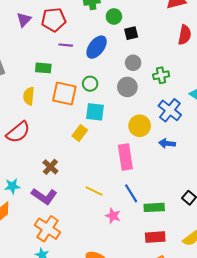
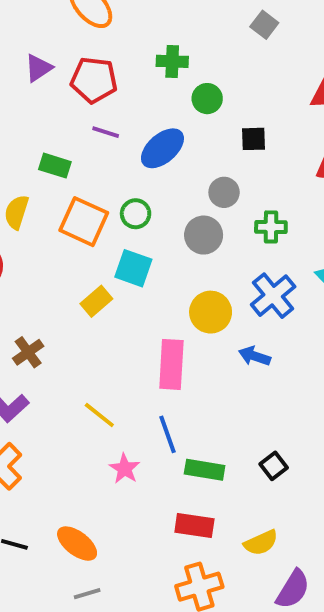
black square: (131, 33) -> (253, 139), moved

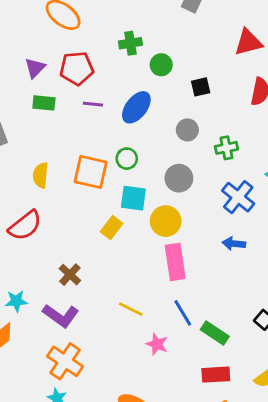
green rectangle: (55, 166) -> (44, 103), moved
gray circle: (204, 235) -> (179, 178), moved
yellow circle: (211, 312) -> (166, 221), moved
green rectangle: (205, 470) -> (215, 333), turned 36

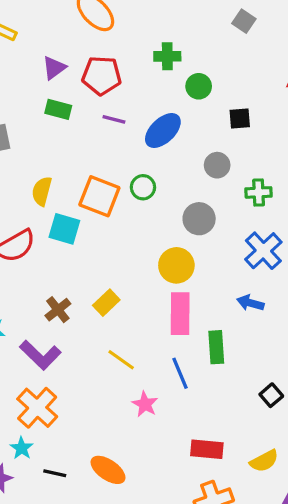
cyan square: (133, 198) -> (64, 229), moved
yellow rectangle: (112, 228) -> (106, 303), moved
green rectangle: (215, 333) -> (216, 347), moved, turned 44

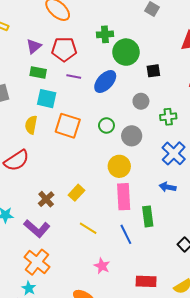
green circle: (199, 86) -> (126, 52), size x1.6
green circle: (143, 187) -> (106, 125), moved
cyan square: (64, 229) -> (47, 99), moved
pink star: (145, 404) -> (102, 266), moved

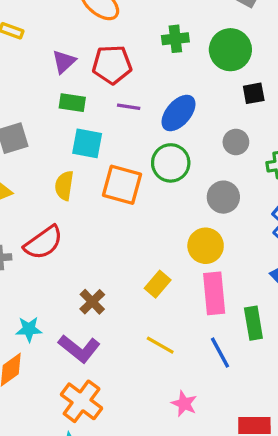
green circle: (126, 52) -> (230, 50), moved
green circle: (106, 125) -> (171, 163), moved, size x1.5
yellow rectangle: (76, 193) -> (158, 284), moved

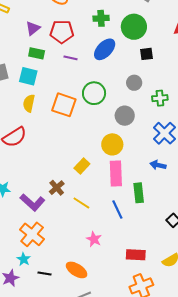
blue ellipse: (179, 113) -> (105, 49), moved
cyan square: (87, 143) -> (28, 76), moved
brown cross: (92, 302) -> (57, 188), moved

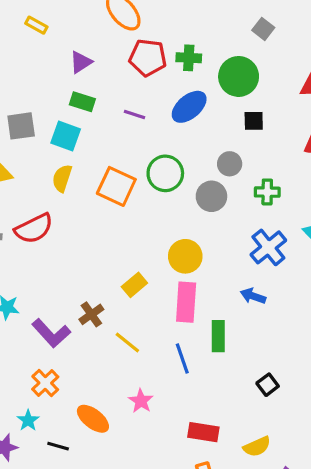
red pentagon: (62, 32) -> (148, 58), moved
gray circle: (125, 116) -> (211, 196), moved
orange cross: (32, 234) -> (45, 383), size x0.7
orange ellipse: (77, 270) -> (93, 419), moved

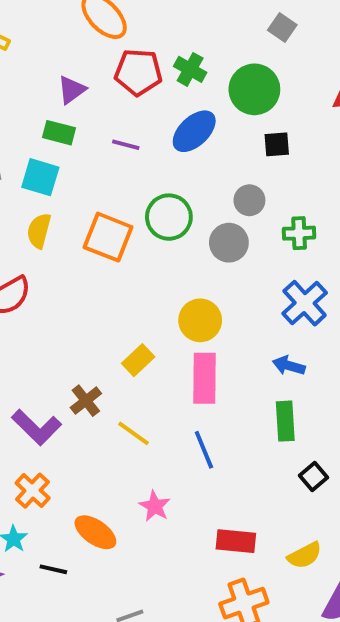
green cross: (189, 58) -> (190, 69), turned 30
purple triangle: (81, 62) -> (72, 90), moved
green rectangle: (218, 336) -> (285, 421), moved

